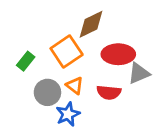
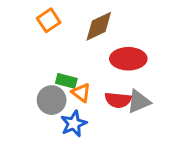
orange square: (67, 52) -> (49, 20), moved, size x0.7
green rectangle: (26, 61) -> (66, 81), moved, turned 66
gray triangle: (139, 73) -> (139, 102), moved

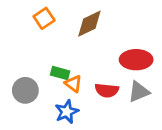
red ellipse: (128, 59) -> (136, 60), moved
gray circle: (52, 100) -> (25, 90), moved
gray triangle: (139, 102) -> (139, 92), moved

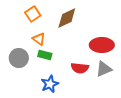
orange triangle: (73, 84) -> (39, 39), moved
gray circle: (25, 90) -> (19, 58), moved

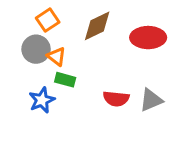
red ellipse: (102, 45) -> (148, 38), moved
gray circle: (19, 58) -> (36, 49), moved
blue star: (50, 84) -> (42, 100), moved

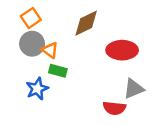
orange square: (48, 20) -> (31, 18), moved
red ellipse: (148, 38) -> (122, 50), moved
red semicircle: (116, 99) -> (114, 108), moved

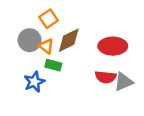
orange square: (31, 18) -> (49, 19), moved
brown diamond: (86, 23) -> (69, 40), moved
red semicircle: (114, 108) -> (106, 77), moved

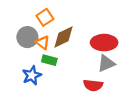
red semicircle: (106, 77) -> (93, 85), moved
gray triangle: (123, 82) -> (106, 63), moved

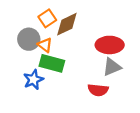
brown diamond: (64, 37) -> (67, 24), moved
green rectangle: (49, 60) -> (52, 63), size x1.5

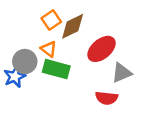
gray circle: (29, 39) -> (25, 62), moved
red ellipse: (110, 45) -> (102, 49), moved, turned -40
blue star: (33, 80) -> (15, 77), moved

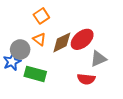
brown diamond: (73, 26) -> (62, 42), moved
green rectangle: (56, 69) -> (35, 74), moved

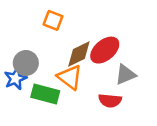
orange square: (41, 16) -> (53, 20), turned -35
orange triangle: (39, 39) -> (70, 77), moved, size x1.5

